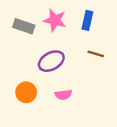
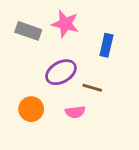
blue rectangle: (87, 20) -> (106, 45), moved
brown line: (96, 54) -> (92, 88), moved

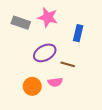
orange circle: (31, 109) -> (32, 86), moved

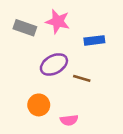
blue rectangle: (78, 33) -> (94, 40), turned 70
pink semicircle: (55, 82) -> (69, 120), moved

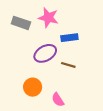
blue rectangle: (94, 40) -> (69, 38), moved
pink semicircle: (69, 120) -> (58, 100), turned 64

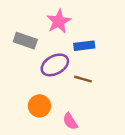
pink star: (48, 18) -> (59, 21), turned 30
gray rectangle: (21, 23) -> (25, 41), moved

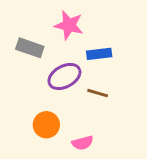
pink star: (59, 21) -> (69, 25), turned -30
pink semicircle: (70, 121) -> (83, 143), turned -72

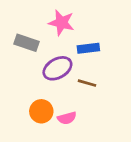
pink semicircle: (83, 143) -> (67, 118), moved

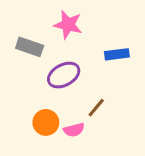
blue rectangle: (88, 48) -> (117, 54), moved
brown line: (87, 83) -> (96, 108), moved, turned -66

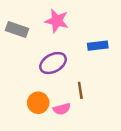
gray rectangle: (30, 47) -> (17, 30), moved
brown line: (96, 108) -> (80, 90), turned -49

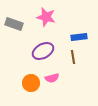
brown line: (80, 90) -> (73, 57), moved
pink semicircle: (62, 109) -> (52, 78), moved

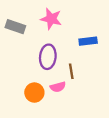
purple ellipse: (43, 51) -> (48, 57), turned -55
brown line: (73, 57) -> (71, 71), moved

